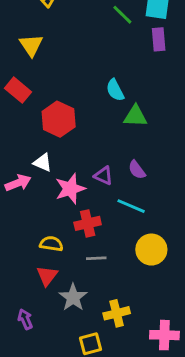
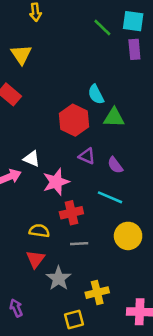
red hexagon: (59, 119) -> (74, 120), moved
purple triangle: (104, 176) -> (87, 156), moved
purple arrow: (25, 319) -> (16, 308), moved

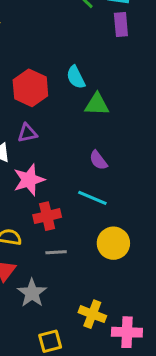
red hexagon: (74, 120) -> (30, 88), moved
purple triangle: (87, 156) -> (27, 133), moved, turned -36
yellow cross: (97, 293) -> (92, 314), moved, turned 35

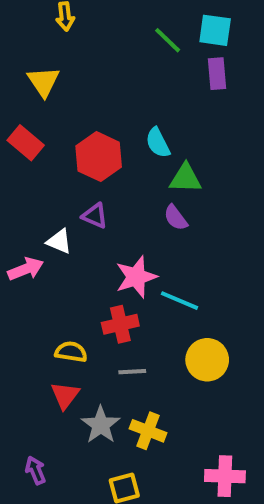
purple triangle: (27, 133) -> (95, 216), turned 35
purple semicircle: (98, 160) -> (176, 218), moved
pink star: (29, 180) -> (136, 277), moved
yellow cross: (92, 314) -> (148, 431), moved

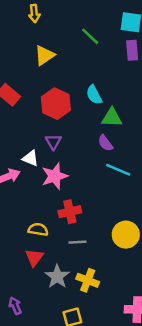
green line: (168, 40) -> (90, 36), moved
yellow triangle: (43, 82) -> (44, 55), moved, turned 30
purple triangle: (95, 216) -> (53, 142), turned 36
pink star: (136, 277) -> (55, 176), moved
cyan line: (180, 301) -> (118, 170), moved

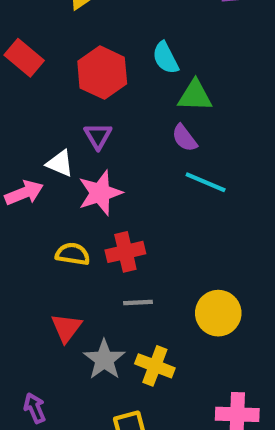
yellow semicircle: (38, 229) -> (73, 254), moved
yellow circle: (126, 235) -> (218, 313), moved

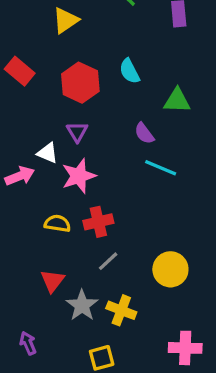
green triangle: (195, 96) -> (177, 101), moved
gray line: (138, 303) -> (108, 261), turned -40

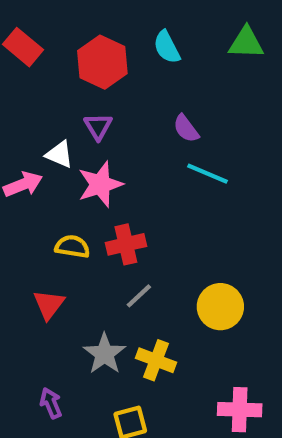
green triangle: (177, 101) -> (246, 43), moved
red triangle: (52, 281) -> (49, 304), moved
purple arrow: (28, 343) -> (51, 403), moved

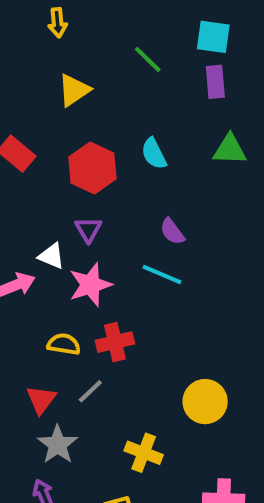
cyan line: (207, 174) -> (162, 275), moved
gray line: (139, 296) -> (90, 391), moved
gray star: (105, 354) -> (58, 445), moved

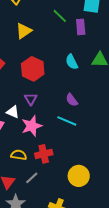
purple rectangle: (215, 82) -> (81, 27), moved
cyan semicircle: (154, 154) -> (72, 62), moved
yellow circle: (205, 402) -> (79, 176), moved

